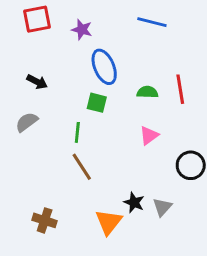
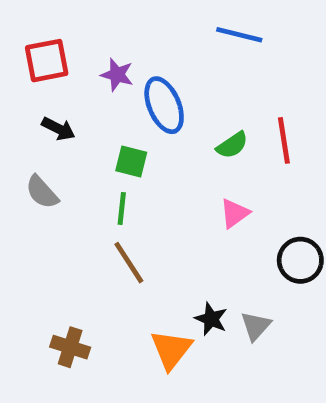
red square: (37, 19) -> (47, 61), moved
purple star: (82, 30) -> (117, 75), moved
green semicircle: (147, 92) -> (232, 145), turned 144
green square: (97, 103) -> (131, 162), moved
gray semicircle: (27, 122) -> (42, 192), turned -95

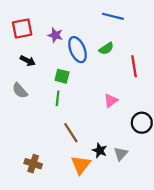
green semicircle: (232, 145) -> (106, 48), moved
brown line: (129, 263) -> (71, 133), moved

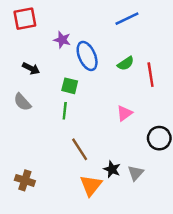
blue line: (113, 16) -> (127, 19), turned -40
red square: (22, 29) -> (25, 19), moved
green semicircle: (106, 48) -> (126, 63), moved
brown cross: (33, 164) -> (25, 180), moved

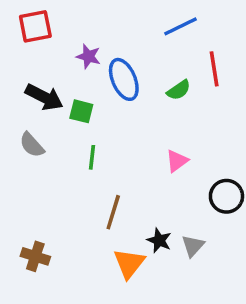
black arrow: (31, 68) -> (44, 97), size x1.5
red line: (151, 75) -> (214, 69), moved
green square: (70, 86) -> (81, 111), moved
brown line: (80, 149) -> (113, 212), turned 50

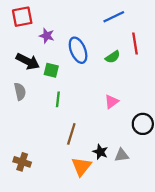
purple star: (88, 56) -> (47, 36), moved
gray semicircle: (32, 145) -> (20, 92), turned -150
gray triangle: (193, 246) -> (122, 155), turned 40

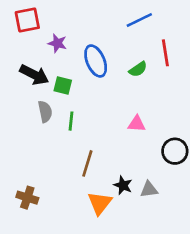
gray semicircle: (20, 92) -> (45, 112), moved
pink triangle: (112, 102) -> (137, 124), turned 40

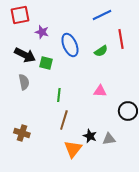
gray semicircle: (45, 112) -> (24, 82), moved
green line: (71, 121) -> (59, 95), moved
brown cross: (27, 198) -> (22, 133), moved

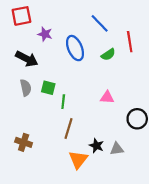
blue line: (102, 15) -> (100, 23), moved, turned 72
green square: (46, 63) -> (48, 88), moved

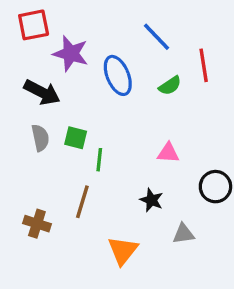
purple star: (45, 34) -> (71, 54), size x1.5
brown line: (69, 128) -> (82, 202), moved
black star: (96, 146) -> (151, 200), moved

